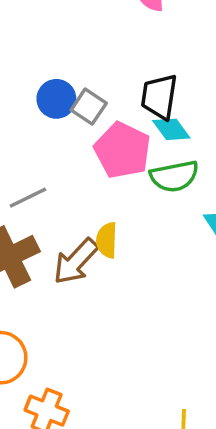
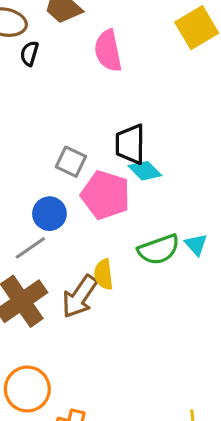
blue circle: (56, 99) -> (49, 214), moved
green semicircle: (174, 176) -> (159, 249), moved

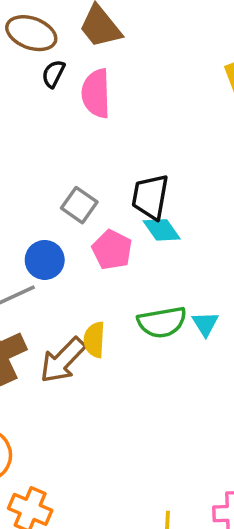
pink semicircle: (108, 51) -> (96, 93), moved
pink pentagon: (105, 195) -> (112, 250), size x0.7

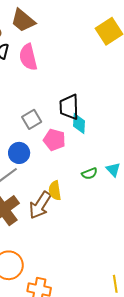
gray square: (79, 205) -> (32, 119), turned 36
cyan diamond: (162, 230) -> (79, 124), turned 50
green semicircle: (162, 322) -> (89, 174), size x0.6

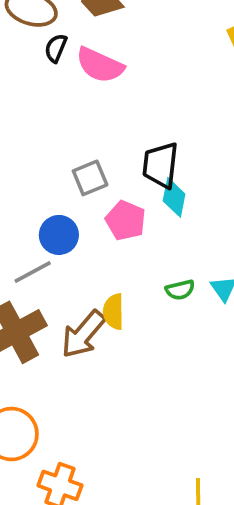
pink semicircle: (28, 57) -> (100, 65), turned -60

